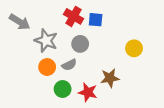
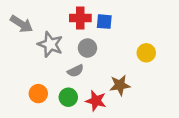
red cross: (74, 16) -> (80, 18), turned -30
orange circle: (47, 67) -> (38, 94), moved

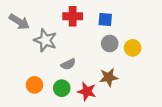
blue square: (104, 22) -> (105, 20), moved
gray circle: (87, 48) -> (110, 44), moved

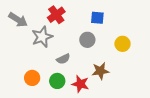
red cross: (73, 16) -> (56, 15), moved, turned -36
gray star: (45, 40) -> (42, 37), turned 30
gray circle: (110, 44) -> (87, 40), moved

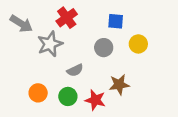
yellow circle: (123, 44) -> (138, 44), moved

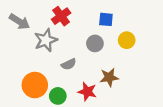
orange circle: (38, 93) -> (35, 85), size x1.5
green circle: (68, 96) -> (58, 96), moved

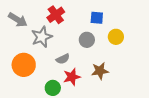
orange circle: (35, 85) -> (24, 65), moved
red star: (87, 92) -> (72, 77), moved, turned -30

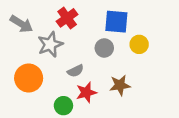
blue square: (97, 18) -> (116, 22), size x1.5

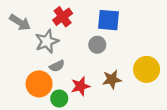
yellow circle: (139, 44) -> (147, 69), moved, size x1.5
gray semicircle: (75, 71) -> (57, 66), moved
orange circle: (29, 78) -> (39, 84), moved

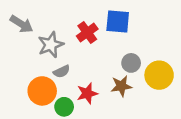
red cross: (63, 17) -> (87, 32), moved
gray circle: (97, 45) -> (131, 63), moved

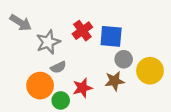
blue square: (118, 22) -> (111, 36), moved

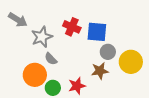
red cross: (82, 31) -> (72, 27), turned -30
gray semicircle: (58, 67) -> (51, 59), turned 72
red star: (82, 88) -> (77, 86), moved

